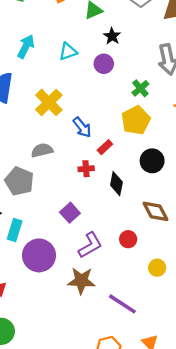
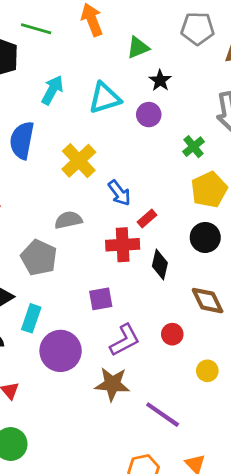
cyan triangle: (68, 52) -> (105, 98), size x1.4
yellow pentagon: (136, 120) -> (209, 190), moved
red cross: (86, 169) -> (123, 245), size x1.6
purple square: (70, 213) -> (101, 299), turned 30

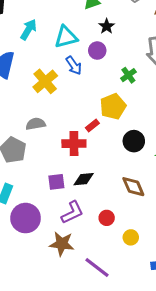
yellow pentagon: (209, 190) -> (113, 106), moved
blue arrow: (119, 193) -> (74, 65), moved
black diamond: (160, 264) -> (84, 179), moved, turned 70
red circle: (172, 334) -> (107, 218), moved

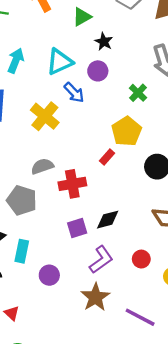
red cross: (74, 144) -> (72, 184), moved
purple circle: (26, 218) -> (49, 275), size x0.6
brown star: (62, 244) -> (95, 297), turned -30

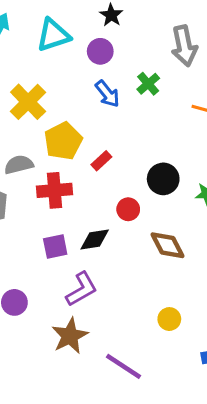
blue arrow: (74, 93) -> (107, 94), moved
yellow pentagon: (127, 131) -> (63, 141), moved
red circle: (141, 259) -> (128, 209), moved

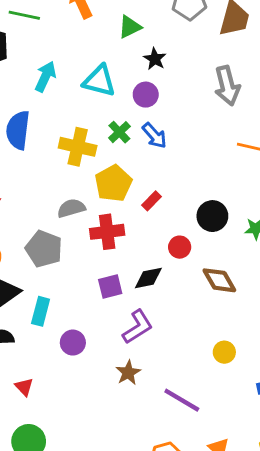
cyan triangle: (53, 35) -> (99, 81), turned 36
green cross: (148, 84) -> (119, 132), moved
yellow cross: (28, 102) -> (78, 147), turned -30
brown star: (70, 336) -> (128, 373), size x0.7

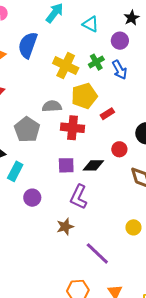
cyan triangle: (99, 81) -> (91, 24), size x0.7
purple L-shape: (138, 327) -> (79, 197), turned 135

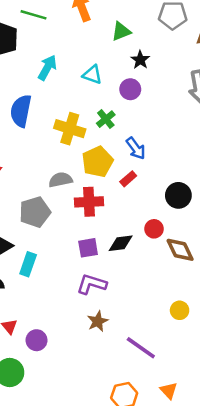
blue arrow: (120, 70) -> (136, 148), moved
gray pentagon: (27, 130) -> (35, 212), turned 30
red circle: (119, 149) -> (154, 229), moved
purple L-shape: (79, 197) -> (92, 284), moved, turned 90
purple circle: (32, 198) -> (37, 340), moved

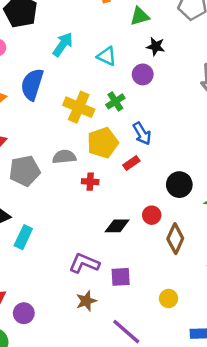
black star: (140, 60) -> (156, 46), turned -30
red cross: (89, 202) -> (90, 182), size x0.6
gray pentagon: (35, 212) -> (25, 171), moved
purple square: (88, 248) -> (121, 277), moved
brown diamond: (180, 250) -> (175, 239), turned 44

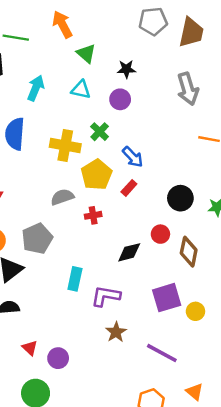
green triangle: (140, 16) -> (86, 53), moved, turned -50
gray pentagon: (25, 171) -> (37, 239), moved
cyan rectangle: (23, 237) -> (75, 279), moved
purple square: (121, 277) -> (167, 298), moved, size x1.4

